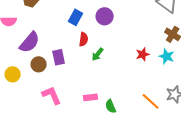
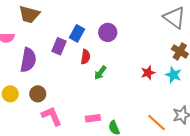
purple semicircle: (30, 42) -> (28, 60), turned -30
purple rectangle: (59, 57) -> (59, 46), moved, turned 35
brown circle: (39, 64) -> (38, 94), moved

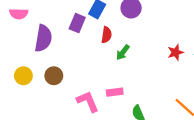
pink L-shape: (52, 116) -> (88, 101), moved
pink rectangle: (93, 118) -> (115, 92), moved

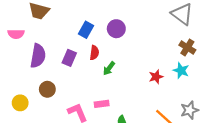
purple rectangle: (77, 23) -> (69, 58), moved
red star: (175, 52) -> (156, 77), moved
yellow circle: (23, 76) -> (20, 103), moved

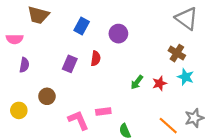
blue rectangle: (86, 30) -> (82, 26), moved
brown cross: (187, 47) -> (177, 53), moved
purple semicircle: (38, 56) -> (24, 65), moved, size x0.6
green arrow: (109, 68) -> (137, 82), moved

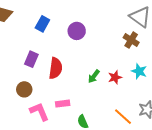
brown cross: (177, 53) -> (131, 40), moved
red semicircle: (96, 58) -> (56, 68), moved, size x1.5
brown circle: (47, 96) -> (24, 89), moved

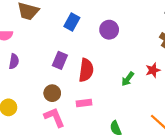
red star: (115, 77) -> (153, 70), moved
pink rectangle: (63, 104) -> (84, 103), moved
pink L-shape: (39, 112) -> (54, 117), moved

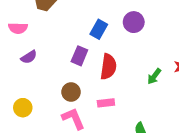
blue rectangle: (72, 22) -> (99, 29), moved
purple semicircle: (14, 61) -> (29, 57), turned 48

